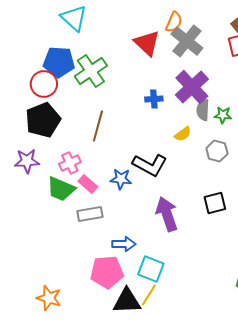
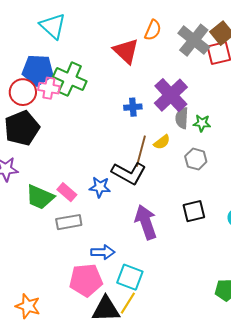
gray cross: (187, 41) -> (194, 40), moved
green cross: (91, 71) -> (70, 79), turned -32
brown line: (98, 126) -> (141, 151), moved
pink cross: (70, 163) -> (49, 88), moved, turned 35

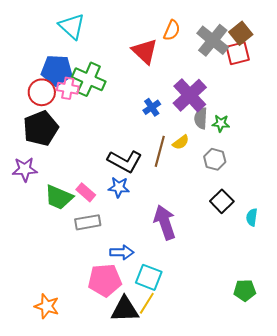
blue cross: (133, 107) -> (152, 107), turned -30
black L-shape: (129, 173) -> (125, 161), moved
black square: (194, 211) -> (222, 201), moved, turned -30

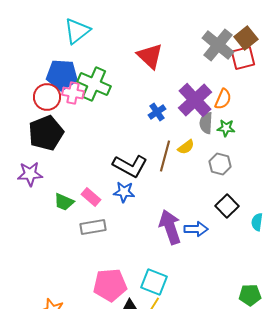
cyan triangle: (72, 26) -> (77, 31), turned 40
orange semicircle: (172, 30) -> (223, 99), moved
green trapezoid: (59, 197) -> (64, 202), size x0.7
blue arrow: (122, 252) -> (196, 229), moved

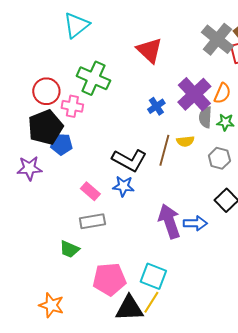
blue pentagon: (62, 75) -> (61, 144), moved, size x0.7
pink cross: (73, 93) -> (72, 106), moved
yellow semicircle: (186, 147) -> (185, 141), turned 30
green trapezoid: (64, 202) -> (69, 249), moved

